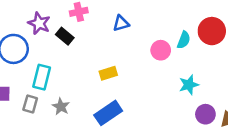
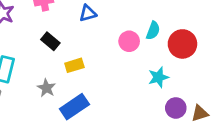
red circle: (212, 31) -> (182, 44), moved
black rectangle: (65, 36) -> (50, 41), moved
gray star: (61, 107) -> (46, 88), moved

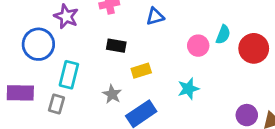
black rectangle: (50, 41) -> (116, 46), turned -30
cyan star: (158, 77) -> (188, 89), moved

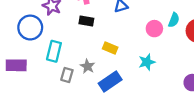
black rectangle: (116, 46) -> (86, 21), moved
yellow rectangle: (141, 71) -> (110, 48), turned 40
gray rectangle: (56, 104) -> (67, 75), moved

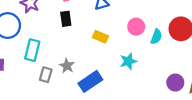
cyan semicircle: (174, 20) -> (156, 37), moved
black rectangle: (86, 21) -> (66, 19), turned 72
yellow rectangle: (110, 48) -> (100, 37), moved

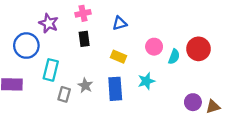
blue rectangle: (90, 81) -> (115, 89), moved, turned -60

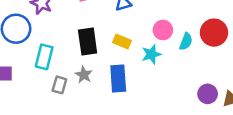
black rectangle: (84, 39) -> (88, 42), moved, size x1.5
cyan star: (146, 81) -> (151, 54), moved

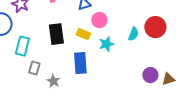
pink circle: (163, 30) -> (99, 20), moved
gray star: (84, 75) -> (53, 81), moved

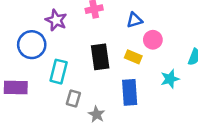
cyan star: (106, 44) -> (170, 79), moved

